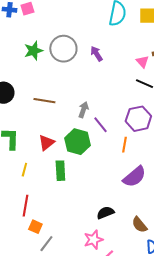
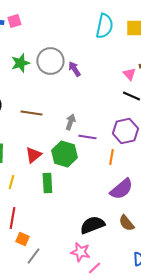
purple arrow: (96, 54) -> (74, 69), moved
purple line: (100, 125) -> (87, 137), turned -42
black semicircle: (105, 213) -> (92, 225), size x1.4
brown semicircle: (139, 225) -> (126, 223), moved
pink star: (93, 240) -> (80, 252), turned 30

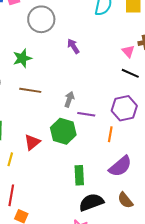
gray circle: (50, 61) -> (41, 19), moved
green star: (20, 63) -> (22, 58), moved
red triangle: (33, 155) -> (32, 142), moved
green rectangle: (47, 183) -> (79, 175), moved

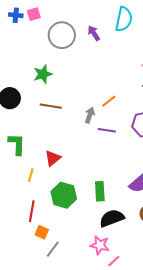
purple arrow: (73, 46) -> (94, 33), moved
green hexagon: (63, 131) -> (64, 195), moved
orange line: (110, 134) -> (109, 101), moved, turned 42

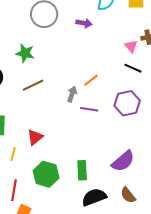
purple arrow: (94, 33) -> (84, 23), moved, turned 133
green star: (43, 74) -> (25, 53), turned 30
brown line: (51, 106) -> (33, 85), turned -35

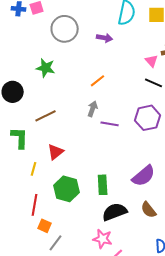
orange line: (91, 80) -> (98, 81), moved
brown line: (33, 85) -> (46, 116), moved

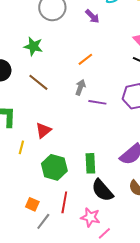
purple arrow: (105, 38) -> (92, 16), turned 35
brown line: (46, 116) -> (38, 82), moved, turned 65
red line: (35, 205) -> (64, 202), moved
black semicircle: (115, 212) -> (102, 190), turned -110

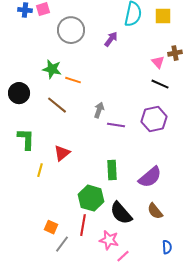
purple arrow: (92, 16) -> (111, 39), turned -98
orange line: (85, 59) -> (73, 80), moved, turned 56
green rectangle: (90, 163) -> (112, 170), moved
green hexagon: (54, 167) -> (91, 198), moved

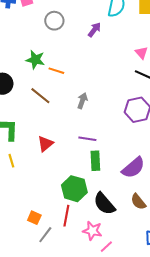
gray circle: (71, 30) -> (54, 21), size x0.7
purple line: (116, 125) -> (87, 139), moved
yellow line: (40, 170) -> (11, 161), moved, turned -32

